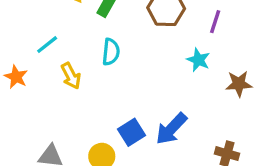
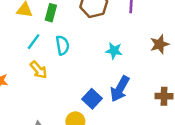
cyan line: (47, 45) -> (34, 42), moved
cyan star: (198, 60) -> (114, 51), moved

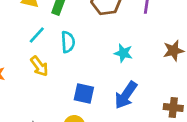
blue square: (92, 99) -> (84, 93), moved, turned -36

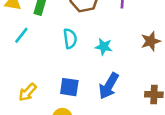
cyan semicircle: (68, 42) -> (70, 39), moved
yellow arrow: (39, 66) -> (28, 92), moved, turned 84

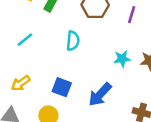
cyan line: (21, 35) -> (25, 40), moved
cyan star: (104, 47) -> (122, 59), moved, turned -30

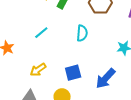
blue square: (62, 87) -> (73, 73), turned -35

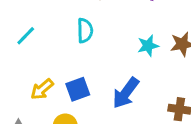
yellow arrow: (38, 70) -> (42, 89), moved

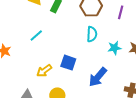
cyan semicircle: (85, 31) -> (92, 34), moved
blue square: (78, 89) -> (68, 63), moved, turned 35

